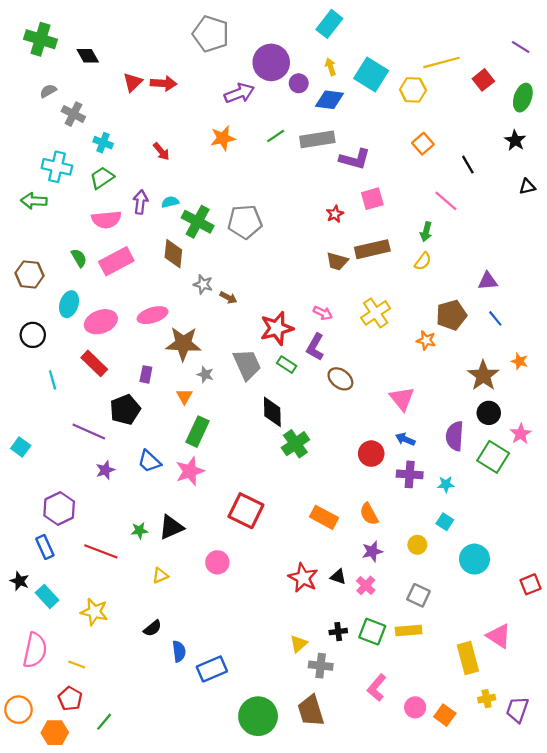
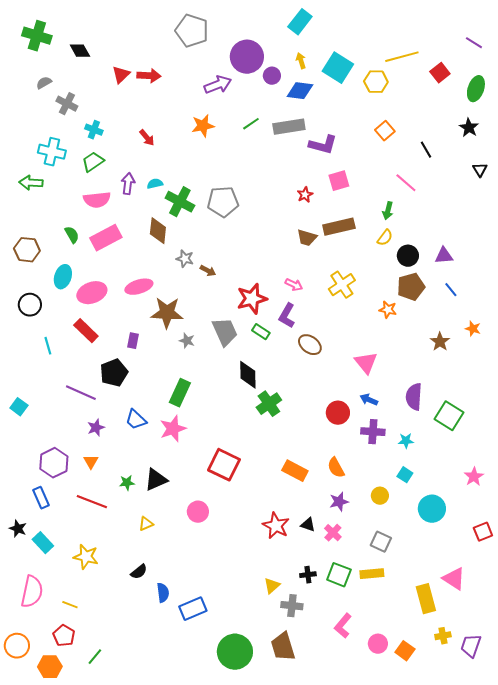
black triangle: (527, 187) -> (480, 170), turned -49
brown star: (483, 376) -> (440, 342), size x0.7
orange triangle: (184, 396) -> (91, 462), moved
black circle: (489, 413) -> (408, 256), moved
pink star: (521, 434) -> (474, 477), moved

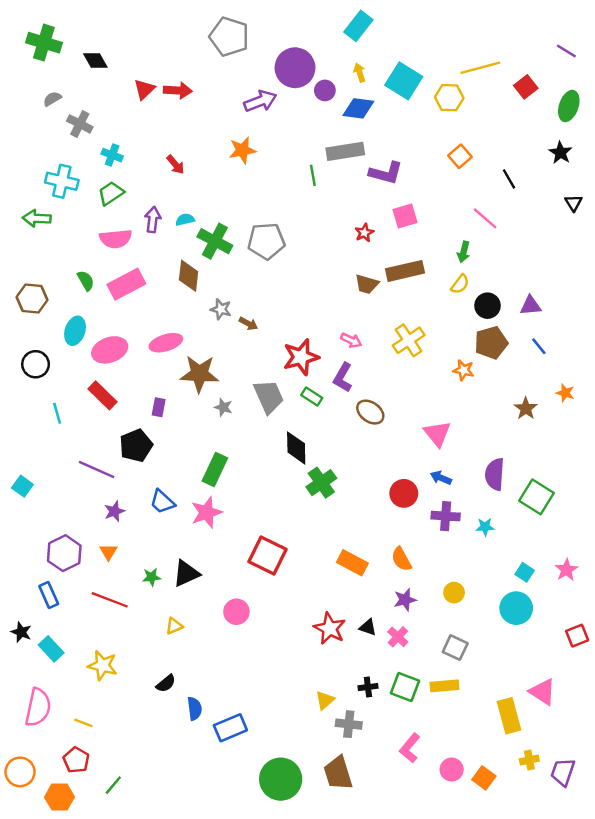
green line: (251, 124) -> (313, 175), moved, turned -66
cyan square: (405, 475) -> (525, 572), moved

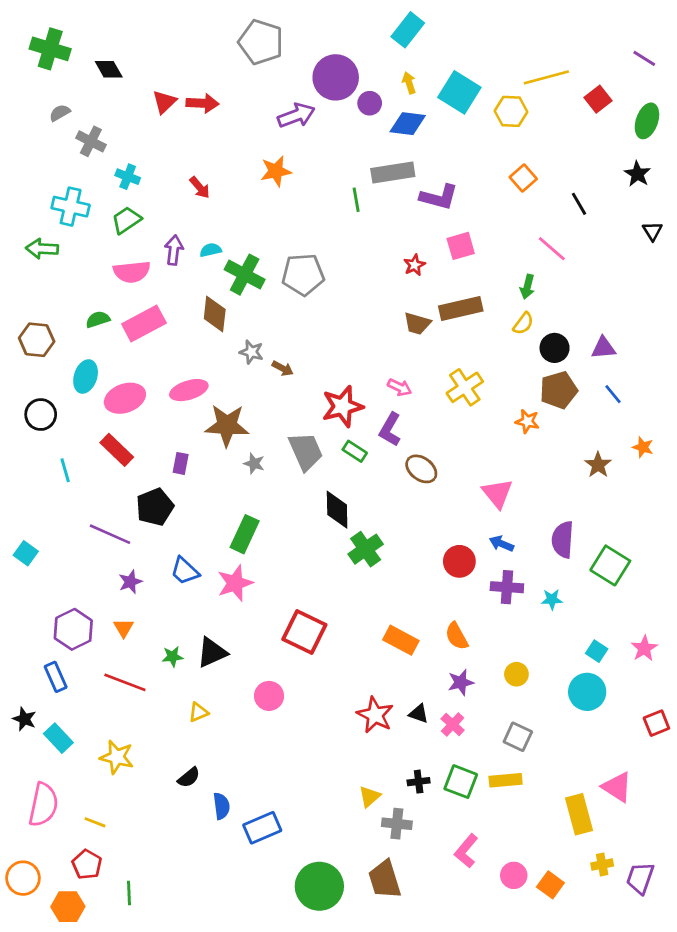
green semicircle: (86, 281) -> (98, 319), turned -78
green line: (113, 785) -> (129, 893), turned -42

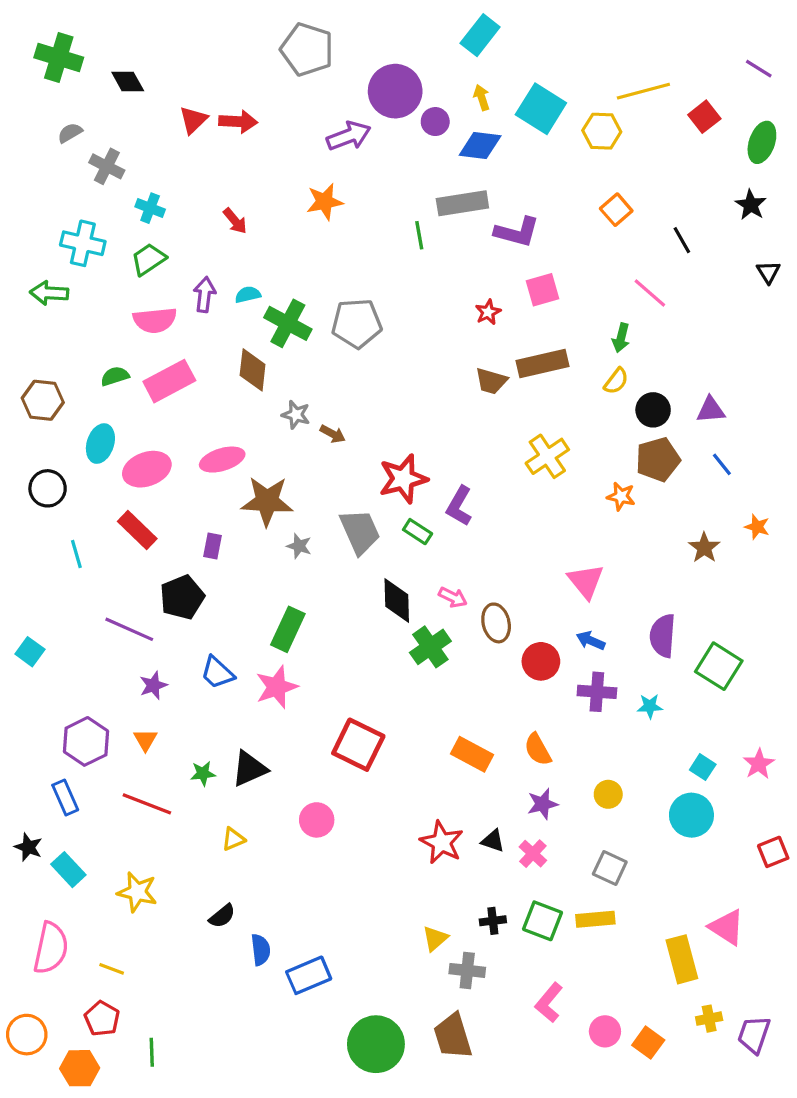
pink arrow: (400, 387) -> (453, 597), moved
brown ellipse: (421, 469) -> (496, 623), moved, turned 40

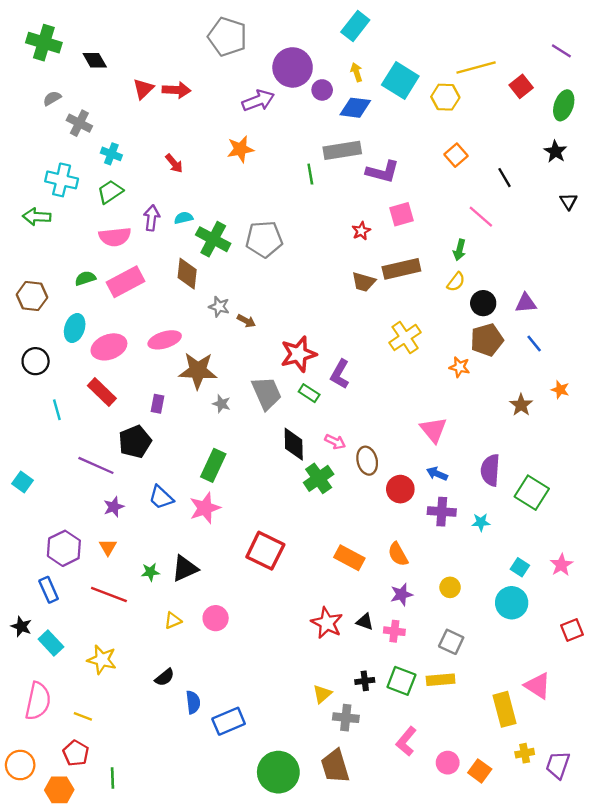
pink circle: (317, 820) -> (216, 618), moved
pink cross: (533, 854) -> (394, 631), turned -36

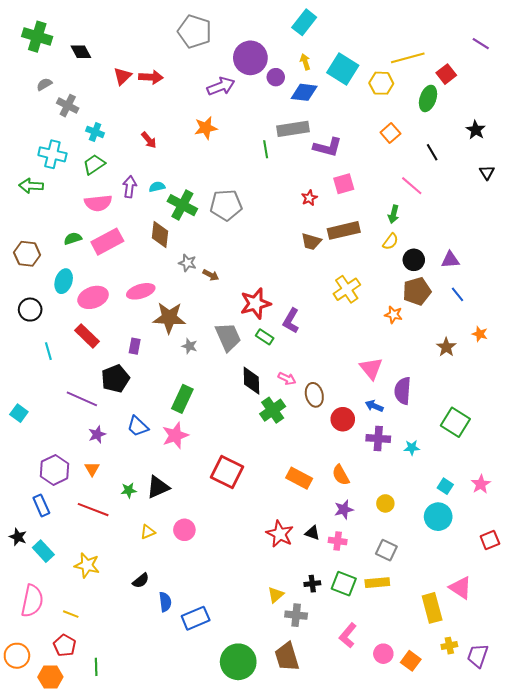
green ellipse: (564, 105) -> (428, 98), moved
purple semicircle: (490, 470) -> (403, 391), moved

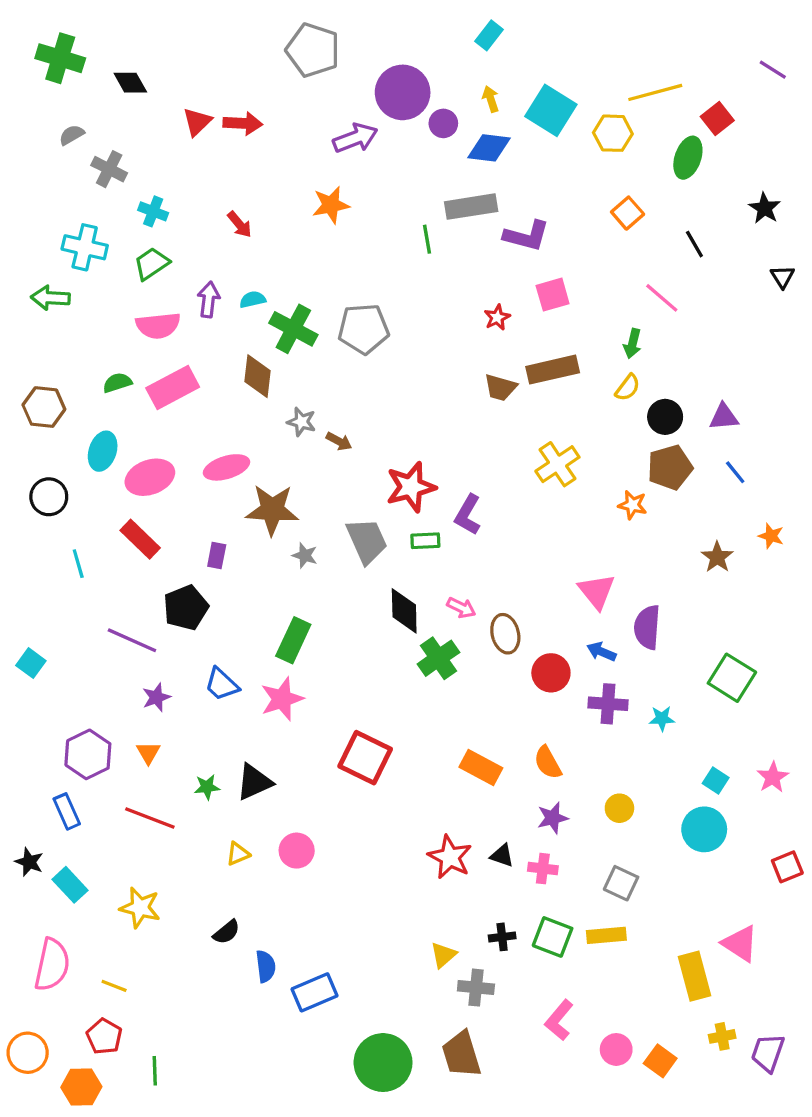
cyan rectangle: (304, 22) -> (489, 35), size x0.7
green rectangle: (265, 337) -> (425, 541), turned -36

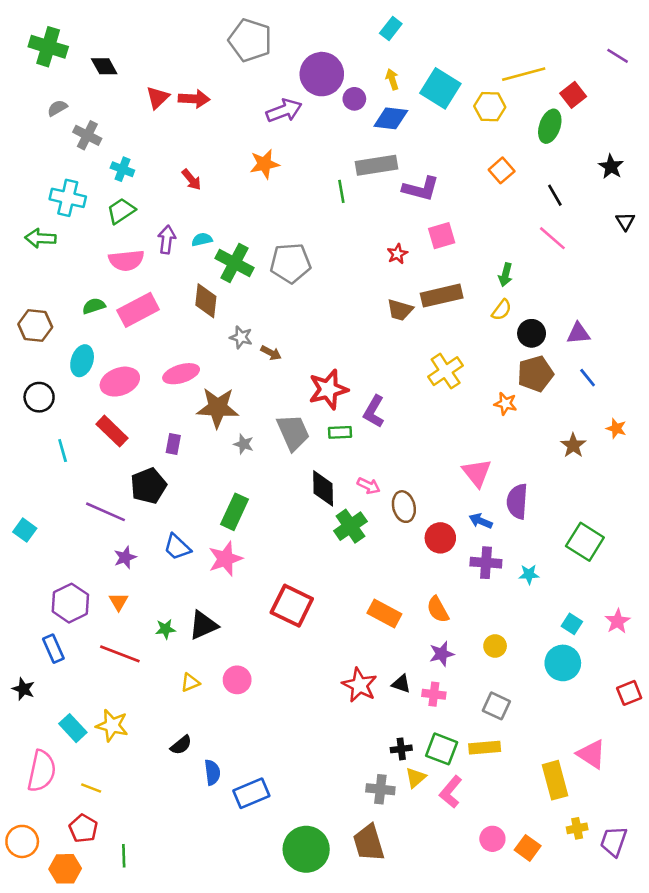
pink line: (662, 298) -> (552, 238), moved
cyan rectangle: (70, 885) -> (73, 728), moved
yellow triangle: (443, 955) -> (416, 778), moved
pink L-shape: (559, 1020) -> (451, 792), moved

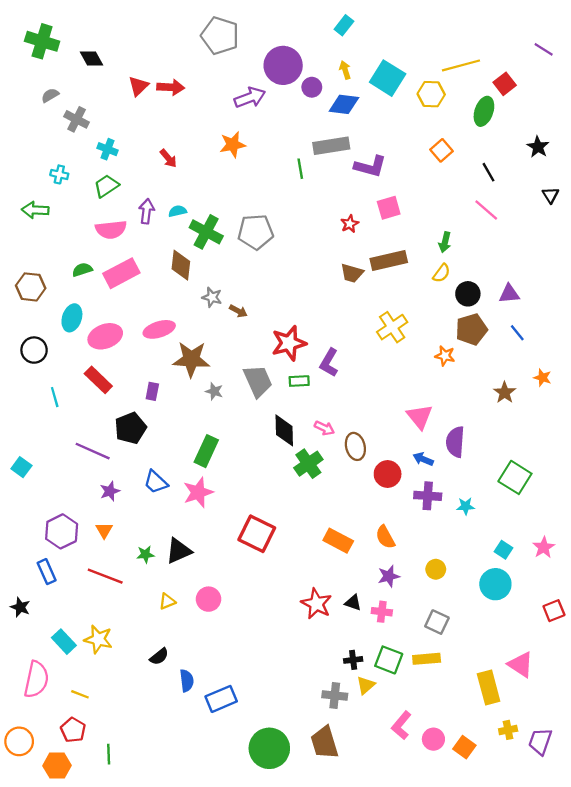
cyan cross: (68, 198) -> (59, 174), size x0.6
pink L-shape: (451, 792) -> (401, 725), moved

